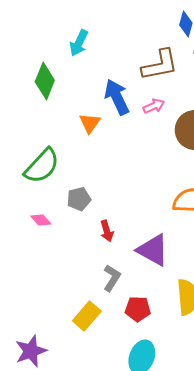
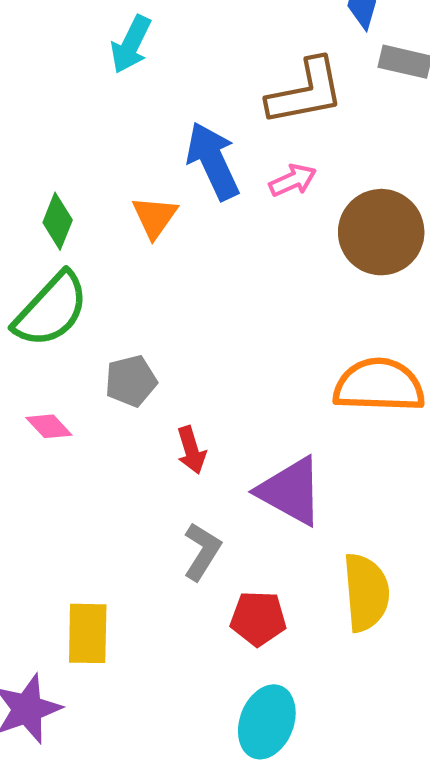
green diamond: (45, 81) -> (58, 221), moved, size x0.7
yellow rectangle: (87, 316) -> (88, 633), moved, turned -40

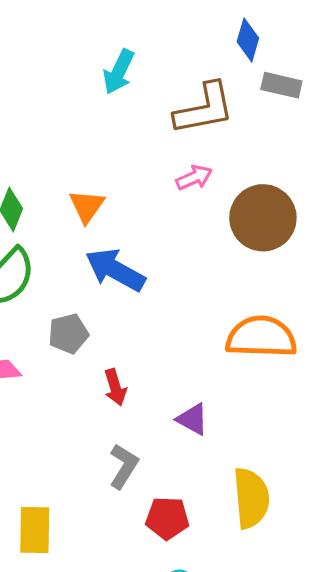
cyan arrow: (131, 44) -> (119, 72), moved
blue arrow: (213, 161) -> (115, 270), moved, turned -36
purple triangle: (291, 491) -> (192, 419), size x0.6

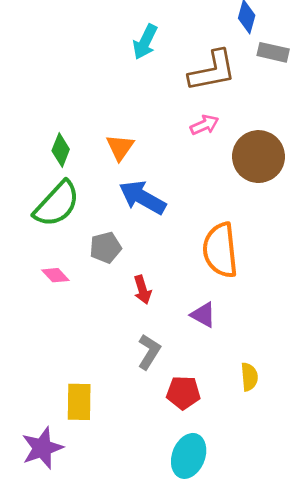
orange semicircle: (261, 337) -> (220, 250), moved, turned -98
yellow semicircle: (251, 498) -> (249, 377), size x0.6

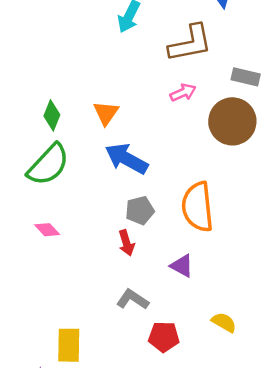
gray rectangle: (273, 52) -> (246, 77), moved
gray pentagon: (106, 248) -> (140, 210), moved
gray L-shape: (149, 352) -> (133, 299), turned -88
yellow semicircle: (249, 377) -> (224, 322), turned -55

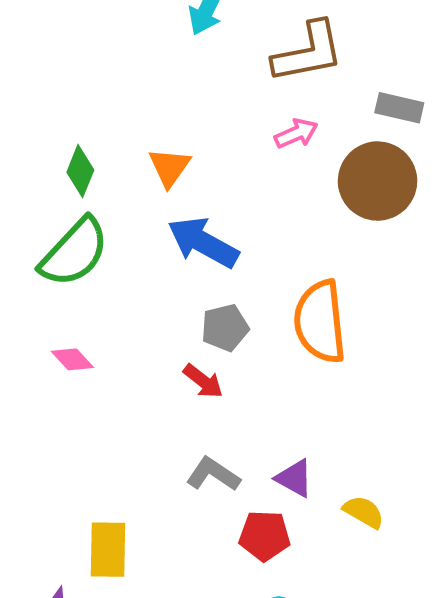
red arrow: (127, 243) -> (203, 381), turned -35
purple triangle: (182, 266) -> (294, 478), moved

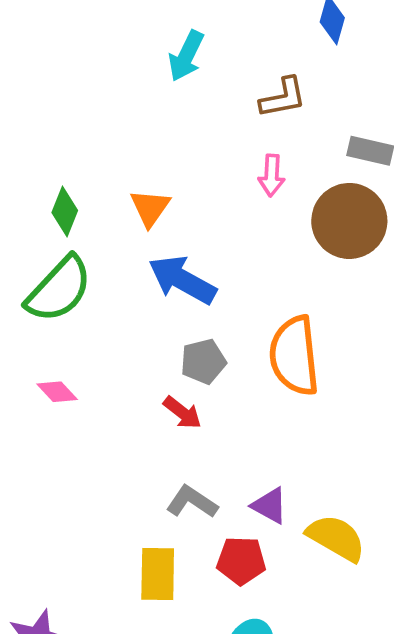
brown L-shape: (308, 52) -> (283, 98), size x0.7
pink arrow: (296, 133) -> (272, 175), turned 117
yellow semicircle: (364, 512) -> (336, 538), size x1.5
yellow rectangle: (108, 550) -> (158, 574), moved

